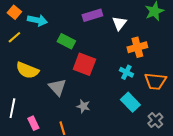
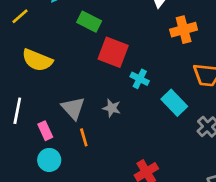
cyan cross: (126, 72) -> (140, 79), moved
gray triangle: (57, 87) -> (73, 108), moved

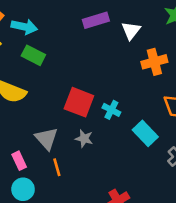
green rectangle: (89, 22) -> (33, 55), moved
red square: (113, 52) -> (79, 102), moved

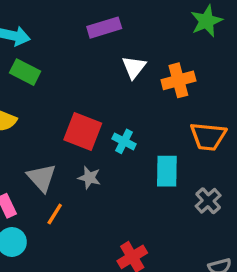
white triangle: (131, 31) -> (134, 67), moved
cyan rectangle: (145, 133) -> (167, 171), turned 45
orange line: (57, 167) -> (55, 214), turned 48

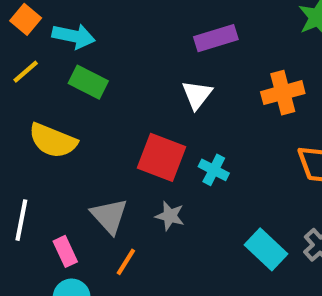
purple rectangle: (104, 28) -> (216, 38), moved
white triangle: (134, 67) -> (197, 95), moved
cyan rectangle: (167, 171) -> (266, 249), moved, turned -48

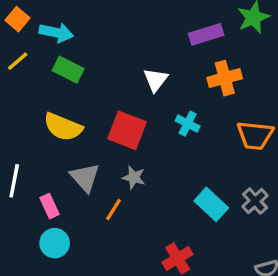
purple rectangle: (216, 38) -> (206, 34), moved
yellow semicircle: (53, 141) -> (63, 127), moved
cyan cross: (214, 170) -> (188, 124), moved
orange line: (126, 262) -> (114, 209), moved

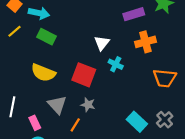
cyan cross: (188, 124) -> (116, 64), moved

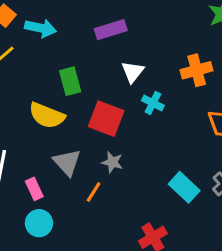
purple rectangle: (134, 14) -> (111, 30), moved
green rectangle: (46, 37) -> (70, 81), moved, turned 48

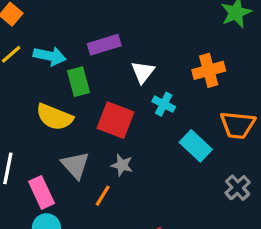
cyan arrow: (41, 28) -> (50, 56), moved
purple rectangle: (111, 30) -> (104, 45), moved
cyan rectangle: (184, 187) -> (196, 146), moved
pink rectangle: (34, 189) -> (42, 192), size x1.4

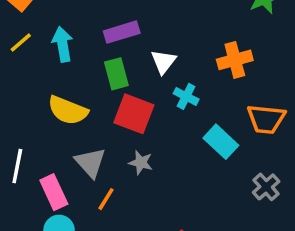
cyan arrow: (50, 56) -> (63, 44), turned -112
green rectangle: (79, 82) -> (116, 74), moved
orange line: (103, 196) -> (106, 199), moved

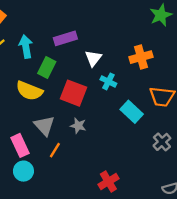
green rectangle: (116, 74) -> (47, 67), moved, turned 42

